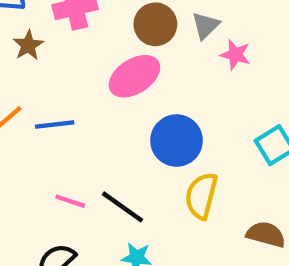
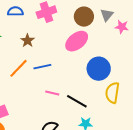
brown star: (28, 45) -> (27, 41), moved
pink line: (70, 201) -> (52, 93), moved

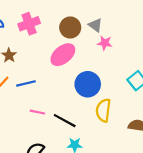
gray triangle: (107, 15) -> (95, 25), turned -32
pink star: (122, 27) -> (105, 43), moved

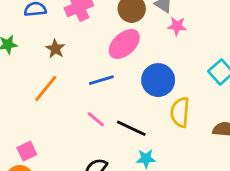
blue line: (26, 83) -> (101, 80), moved
pink line: (37, 112) -> (96, 119), turned 32

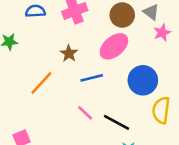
pink star: (177, 26) -> (162, 33), turned -30
brown star: (55, 49) -> (69, 53), moved

